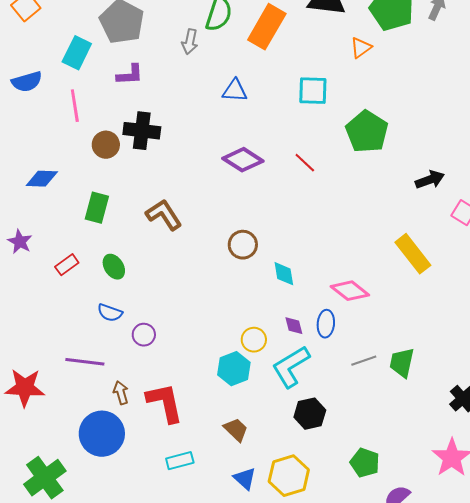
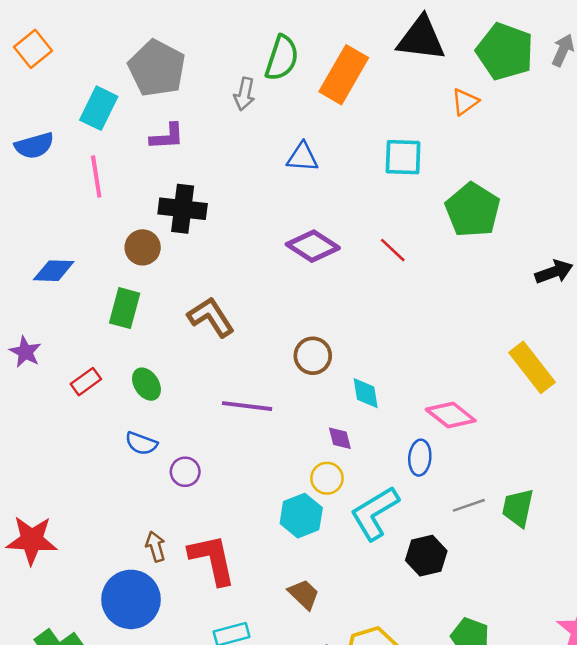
brown circle: (106, 145) -> (143, 247), moved
purple diamond: (294, 326) -> (340, 438), moved
purple line: (85, 362) -> (247, 406), moved
black hexagon: (310, 414) -> (426, 556), moved

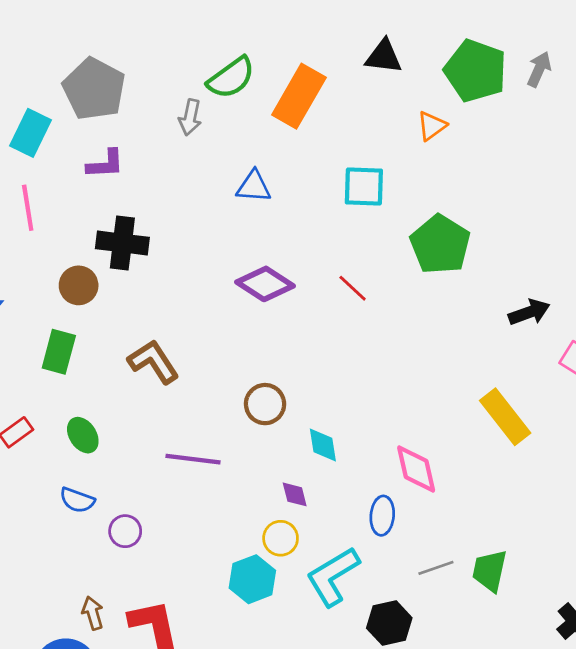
black triangle: (421, 39) -> (384, 57), size x0.7
green semicircle: (282, 58) -> (231, 78), turned 36
pink diamond: (451, 415) -> (416, 469), turned 39

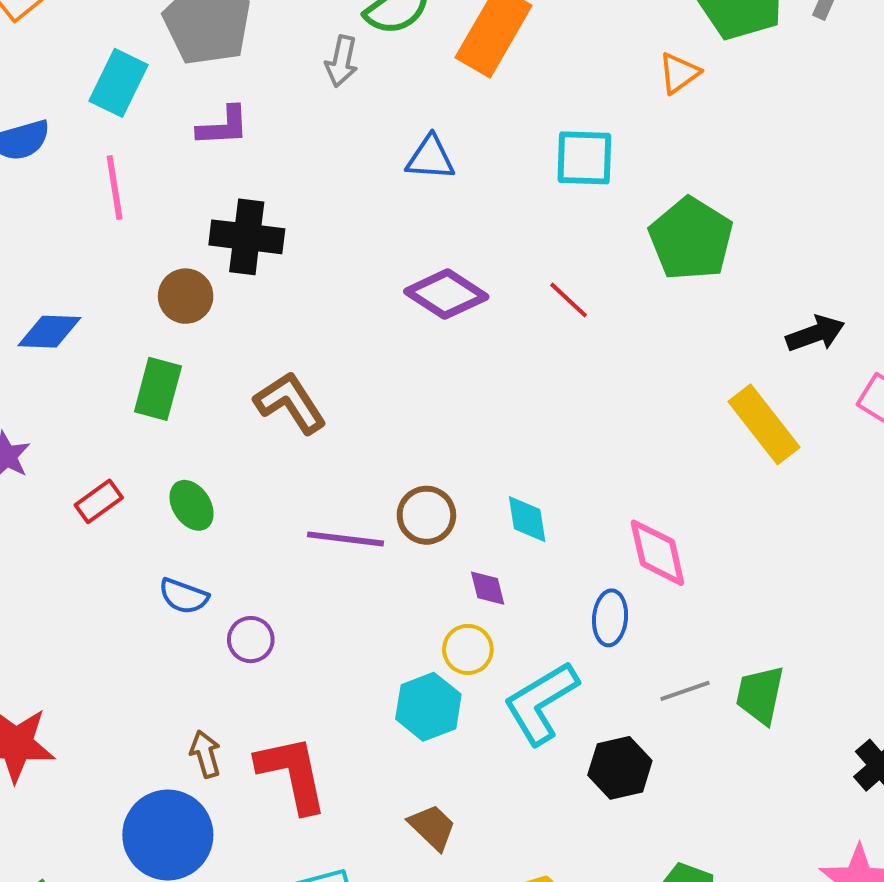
brown circle: (265, 404) -> (426, 515), moved
yellow rectangle: (505, 417) -> (764, 424), moved

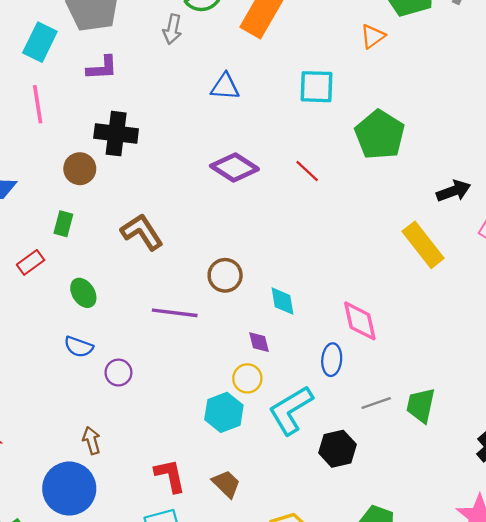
green rectangle: (158, 389) -> (63, 224), size x0.7
red rectangle: (99, 501) -> (31, 262), moved
brown circle: (426, 515) -> (225, 275), moved
red L-shape: (292, 774) -> (170, 476), moved, size x0.7

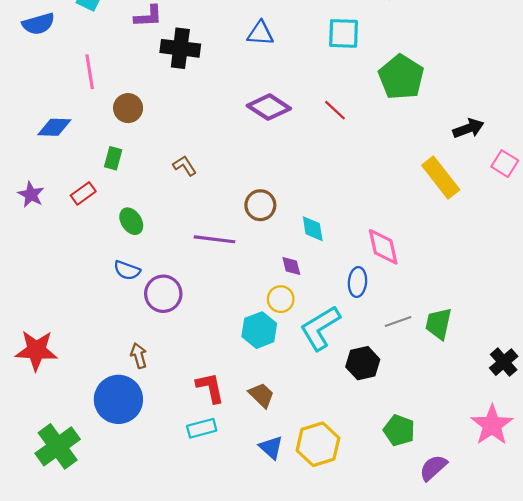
pink line: (38, 104) -> (90, 72), moved
black cross: (116, 134) -> (180, 48), moved
brown L-shape: (142, 232) -> (185, 166), size x0.6
purple circle: (118, 373) -> (163, 294), size x1.5

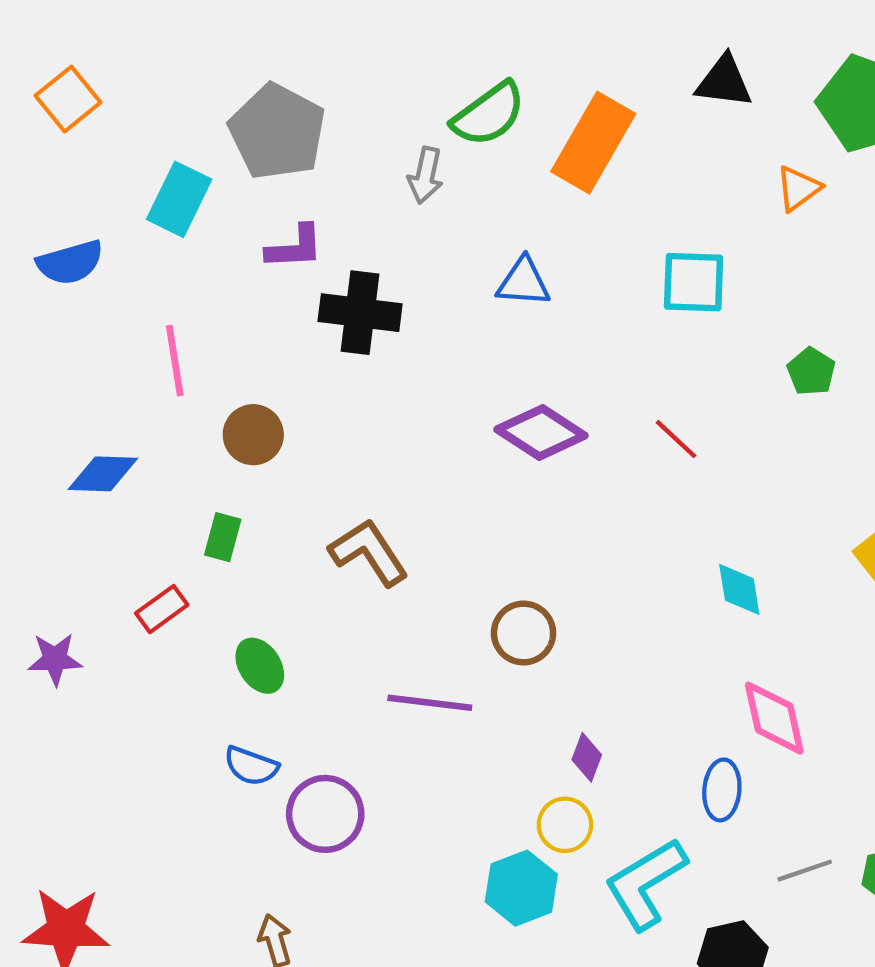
green pentagon: (401, 77) -> (811, 371), size x0.5
brown L-shape: (185, 166) -> (369, 552), size x1.6
purple star: (31, 195) -> (55, 659), moved, turned -30
cyan diamond: (313, 229) -> (739, 589), moved
purple diamond: (291, 266) -> (587, 757), turned 35

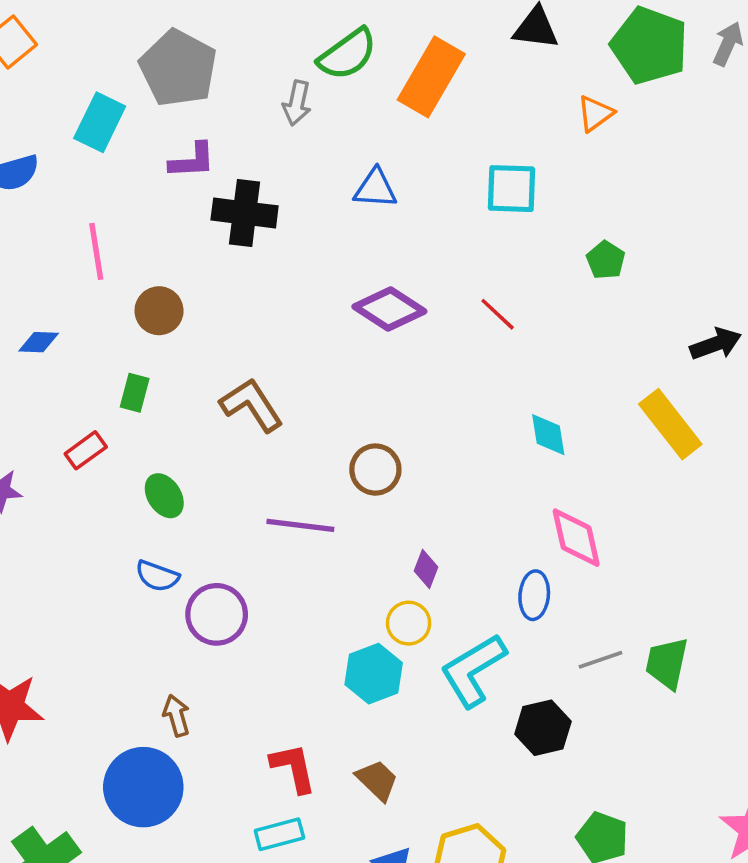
blue diamond: (103, 474) -> (39, 342), size x0.7

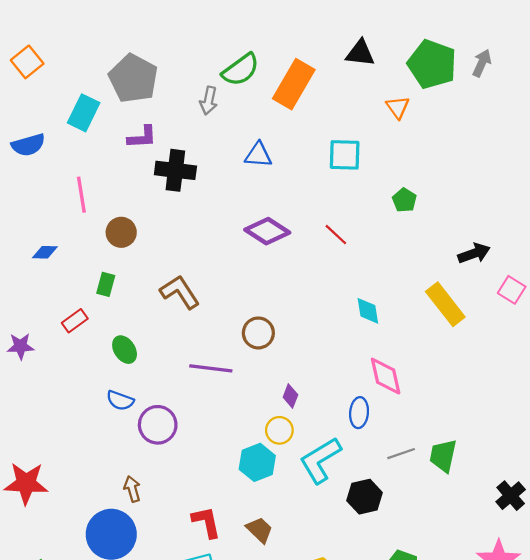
orange triangle: (595, 114) -> (398, 107), turned -30

